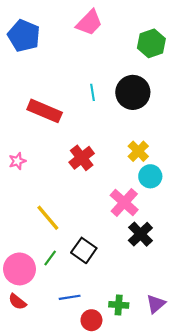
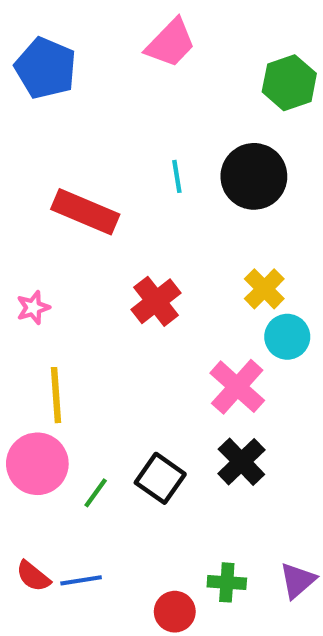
yellow line: (48, 218) -> (56, 395), moved, turned 36
black cross: (140, 234) -> (241, 462), moved
pink circle: (20, 269) -> (37, 464), moved
blue line: (70, 297) -> (81, 580), moved

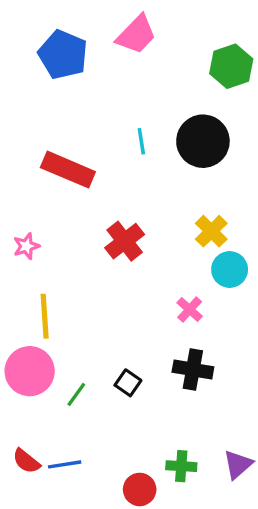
blue pentagon: (46, 68) -> (63, 55), moved
pink cross: (237, 387) -> (190, 309), size x0.6
black cross: (241, 462) -> (193, 369), turned -36
black square: (160, 478) -> (128, 383), size x0.7

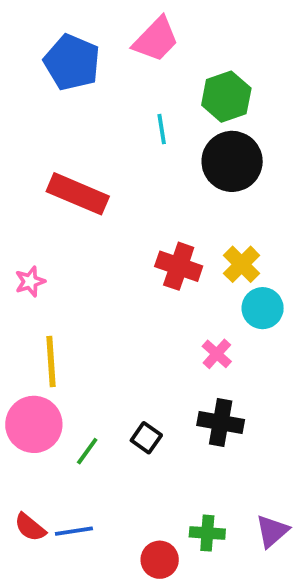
green hexagon: (231, 66) -> (226, 97), moved
cyan line: (141, 141) -> (162, 129), moved
red cross: (125, 241) -> (179, 266), moved, turned -33

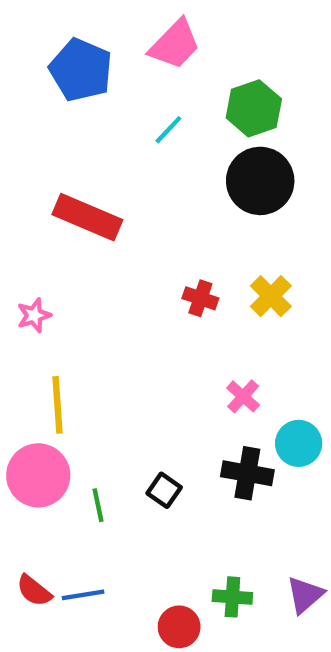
cyan line: (162, 129) -> (168, 130), moved, turned 52
red cross: (179, 266) -> (200, 298), size x0.7
cyan circle: (263, 308) -> (299, 443), moved
green line: (87, 451) -> (98, 505), turned -48

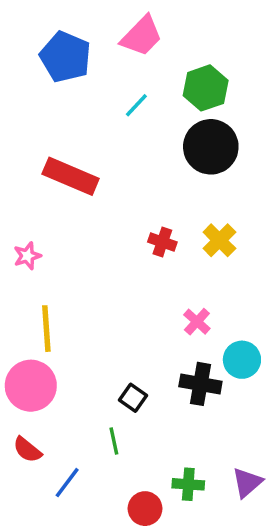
green line: (98, 505) -> (114, 441), moved
red semicircle: (34, 591) -> (27, 450), moved
blue line: (83, 595) -> (67, 483), turned -44

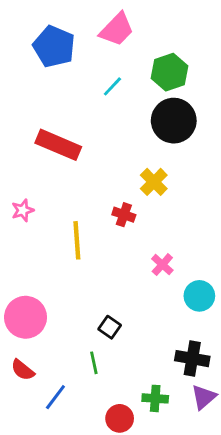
yellow cross: (219, 240) -> (154, 182), moved
red cross: (162, 242) -> (124, 215), moved
yellow line: (46, 329) -> (77, 240), moved
black cross: (200, 384) -> (192, 359), moved

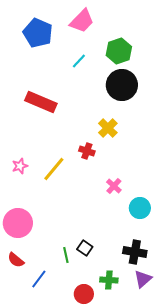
pink star: (23, 210) -> (20, 166), moved
yellow line: (77, 240) -> (54, 169), turned 44
black square: (110, 327) -> (85, 248), moved

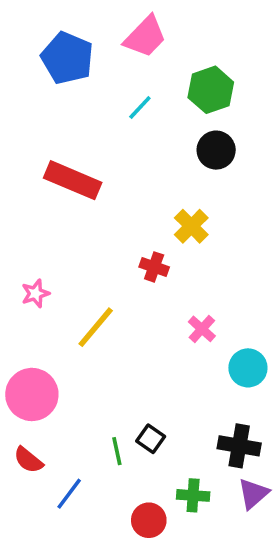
black circle: (122, 85) -> (216, 150), size x0.7
yellow line: (54, 169) -> (96, 327), moved

